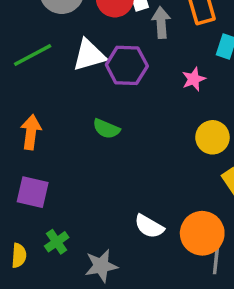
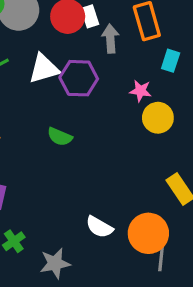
pink star: (194, 79) -> (140, 91), turned 30
yellow circle: (212, 137) -> (158, 118), moved

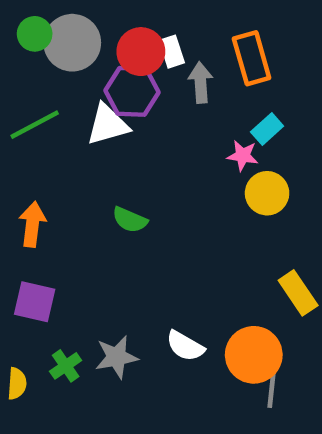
cyan rectangle: (171, 61) -> (267, 129), moved, turned 30
purple hexagon: (79, 78) -> (132, 91), moved
gray star: (55, 263) -> (117, 357), moved

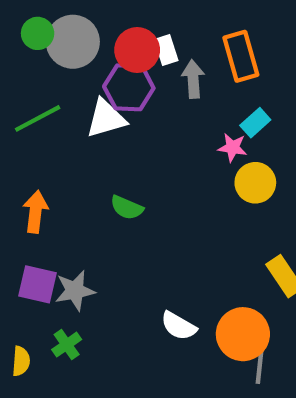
gray star: (117, 357) -> (75, 291), moved

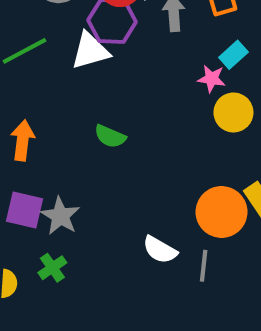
gray star: (75, 291) -> (60, 216), turned -30
orange circle: (243, 334) -> (222, 212), moved
gray line: (259, 367) -> (204, 266), moved

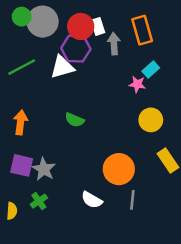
yellow circle: (233, 112) -> (151, 120), moved
orange circle: (222, 212) -> (119, 169), moved
white semicircle: (160, 250) -> (92, 200), moved

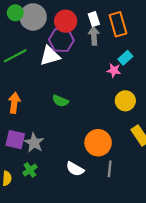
white rectangle: (98, 26) -> (94, 19), moved

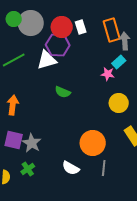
white rectangle: (94, 19) -> (81, 27), moved
gray arrow: (94, 36) -> (125, 41), moved
green semicircle: (60, 101) -> (63, 92), moved

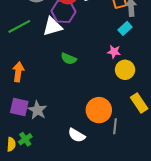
pink star: (108, 74) -> (114, 52), moved
gray line: (104, 168) -> (115, 126), moved
green cross: (28, 169) -> (25, 139), moved

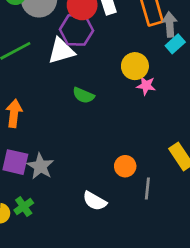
cyan rectangle: (125, 28) -> (175, 44), moved
yellow circle: (125, 70) -> (135, 66), moved
orange circle: (99, 110) -> (125, 166), size x0.6

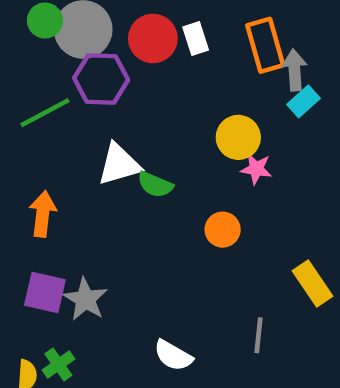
purple hexagon: (77, 30) -> (101, 79), moved
white triangle: (61, 51) -> (119, 164), moved
orange circle: (125, 166) -> (223, 230), moved

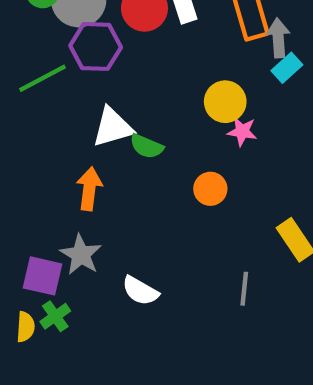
orange arrow: (43, 214) -> (89, 189), moved
purple square: (45, 293) -> (42, 276), moved
white semicircle: (173, 355) -> (140, 291), moved

